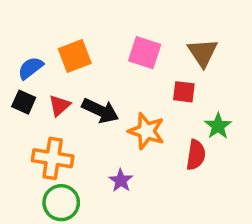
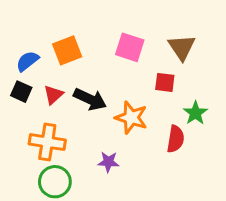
purple star: (121, 180) -> (108, 162), turned -30

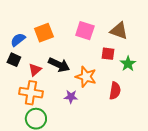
brown triangle: (182, 47) -> (119, 31), turned -36
red triangle: (53, 95) -> (35, 70), moved
green star: (195, 113) -> (128, 64), moved
purple star: (108, 162) -> (71, 97), moved

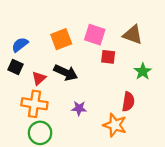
orange square: (44, 33) -> (61, 39), moved
red square: (108, 54) -> (108, 57), moved
orange star: (86, 77) -> (115, 125), moved

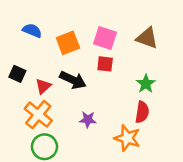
blue semicircle: (20, 45) -> (32, 31), moved, turned 60
red square: (108, 57) -> (105, 64), moved
green star: (143, 71) -> (146, 84), moved
orange cross: (34, 104) -> (38, 115), turned 30

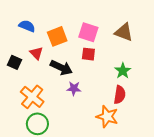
red triangle: (43, 86) -> (36, 53), moved, turned -32
purple star: (88, 120) -> (74, 88), moved

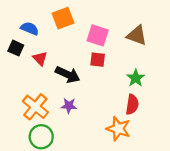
orange square: (57, 36) -> (63, 18), moved
black square: (14, 62) -> (16, 48), moved
purple star: (74, 88) -> (69, 106), moved

